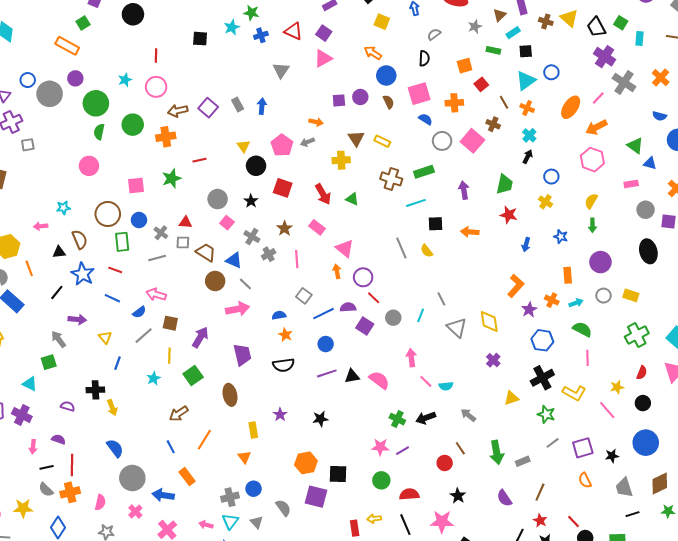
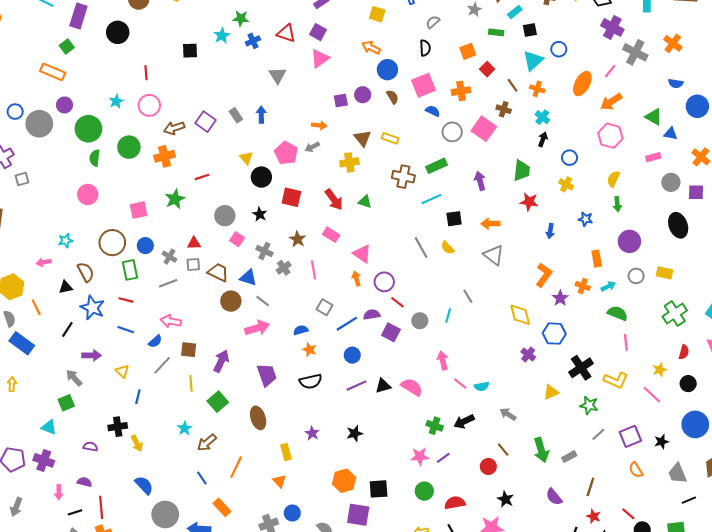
gray triangle: (457, 328) -> (494, 255), moved
blue hexagon: (542, 340) -> (554, 334), moved
cyan star: (154, 378) -> (185, 428), moved

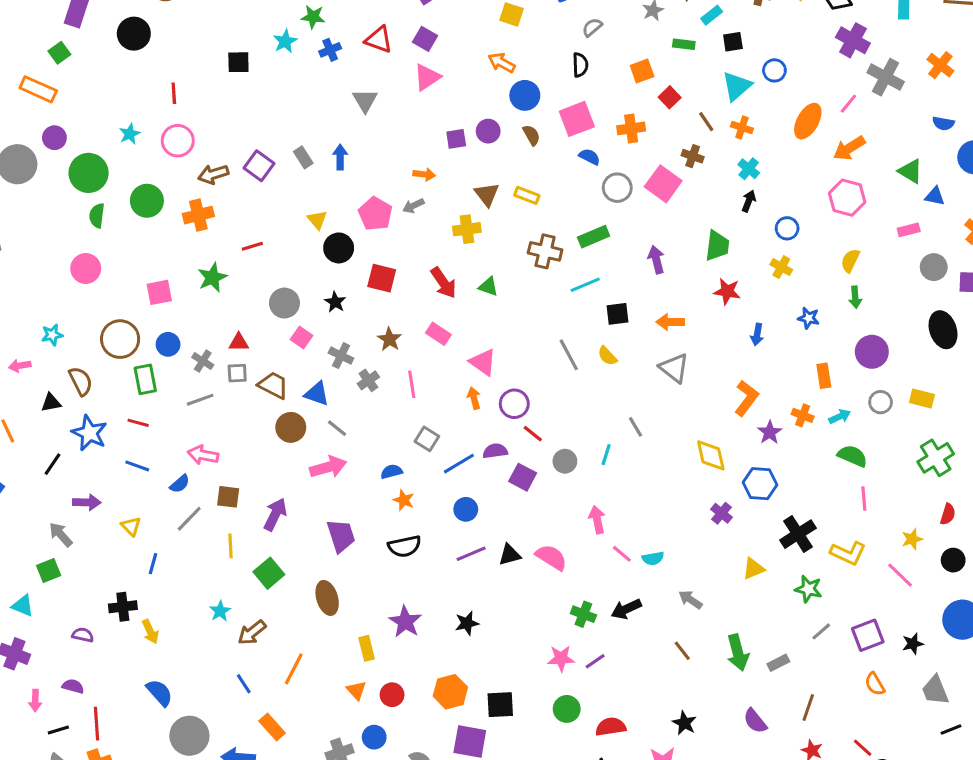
purple star: (312, 433) -> (405, 622), size x1.5
red circle: (488, 466) -> (392, 695), moved

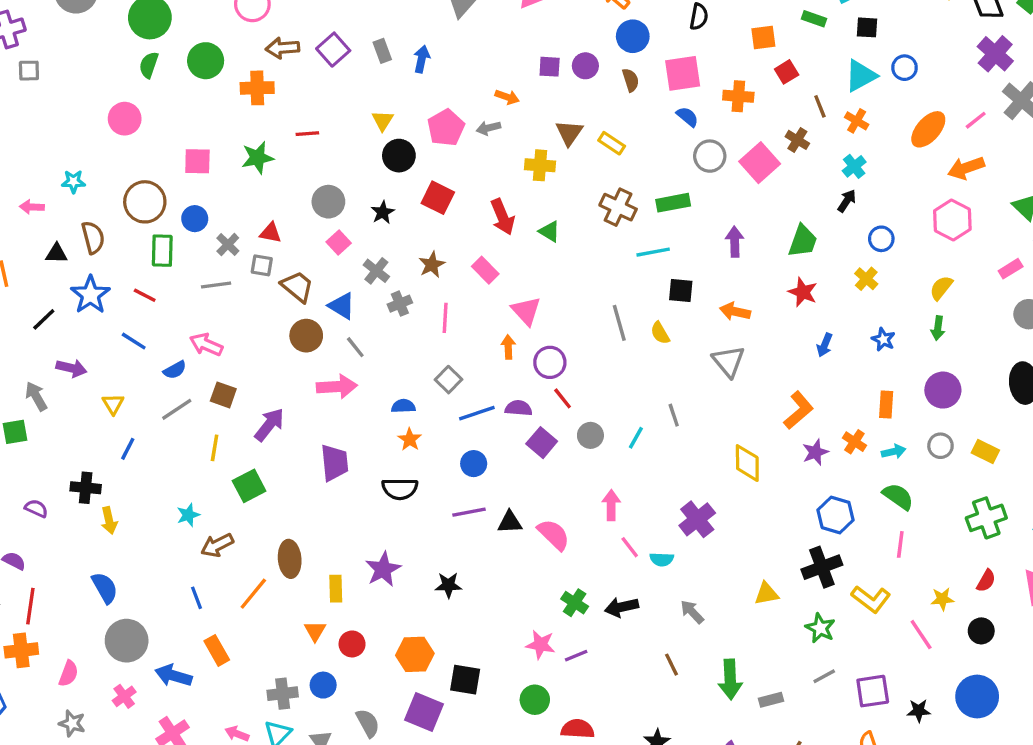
pink rectangle: (909, 230) -> (1011, 269), turned -30
blue hexagon: (760, 484) -> (836, 515), moved
purple cross: (721, 513) -> (697, 519), moved, size x1.5
brown ellipse: (327, 598) -> (290, 559), moved

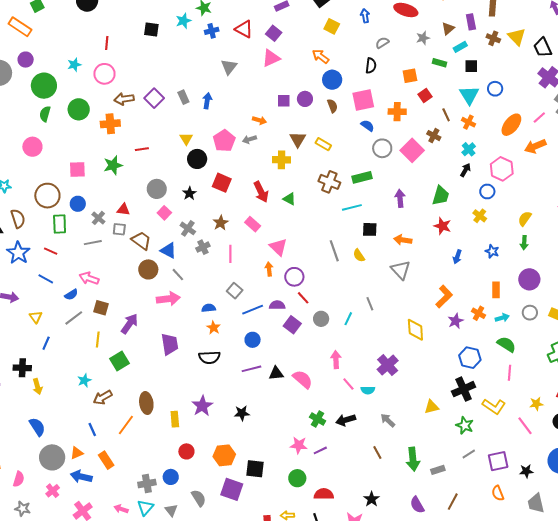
cyan triangle: (861, 76) -> (469, 95), turned -30
pink hexagon: (952, 220) -> (502, 169), moved
orange triangle: (315, 631) -> (77, 453), moved, turned 40

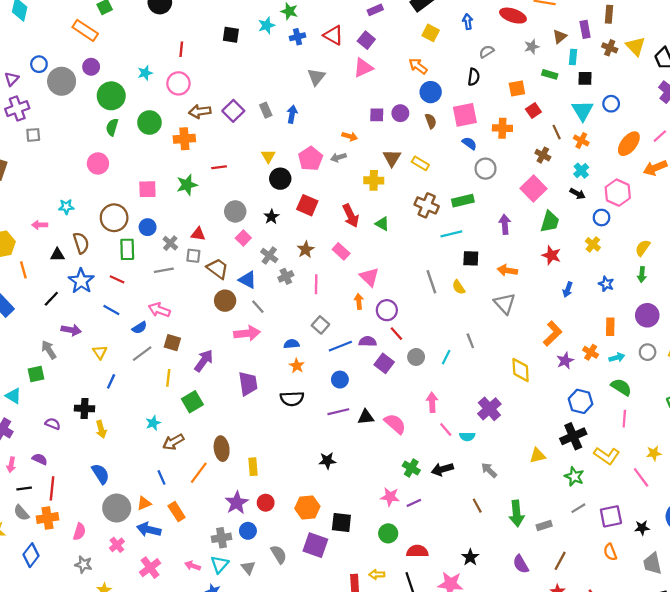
cyan rectangle: (460, 47) -> (573, 57), turned -56
pink square: (412, 150) -> (533, 189), moved
black arrow: (465, 170) -> (577, 194), turned 88
purple star: (202, 406) -> (237, 503), moved

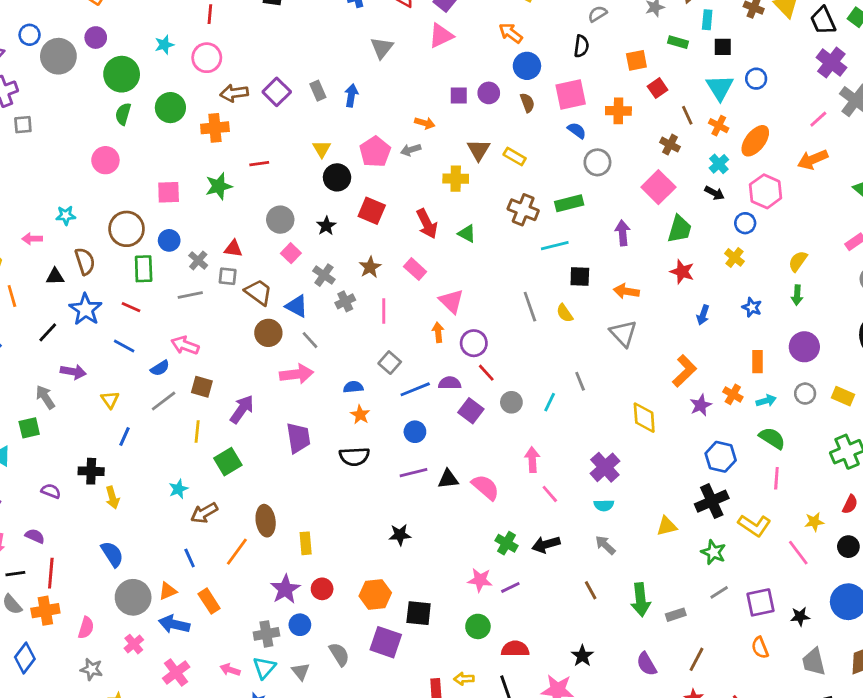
orange ellipse: (629, 144) -> (755, 141), moved
cyan semicircle: (467, 436) -> (604, 505), moved

